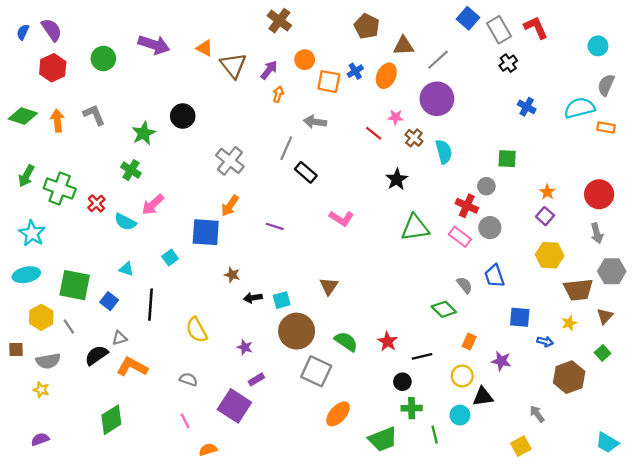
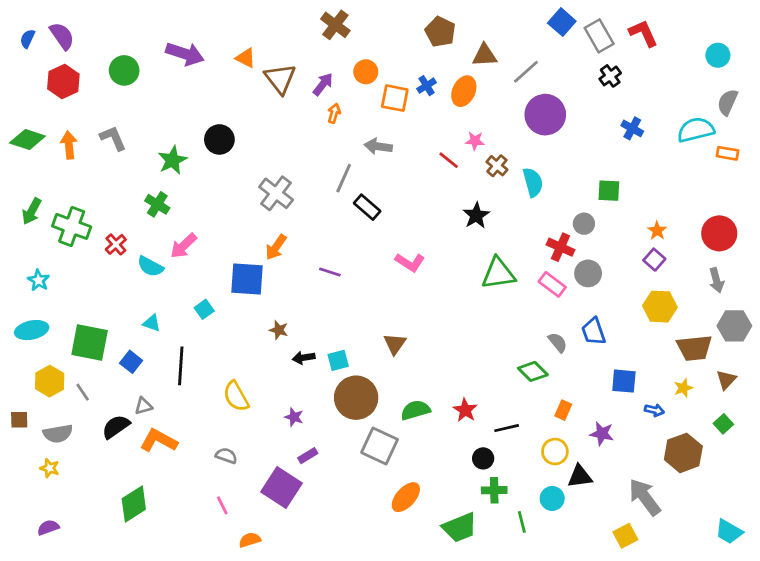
purple circle: (437, 99) -> (545, 115), moved
cyan star: (32, 233) -> (39, 280), size x0.7
green semicircle: (346, 341) -> (415, 410), turned -50
gray arrow: (537, 414) -> (645, 497), size x1.8

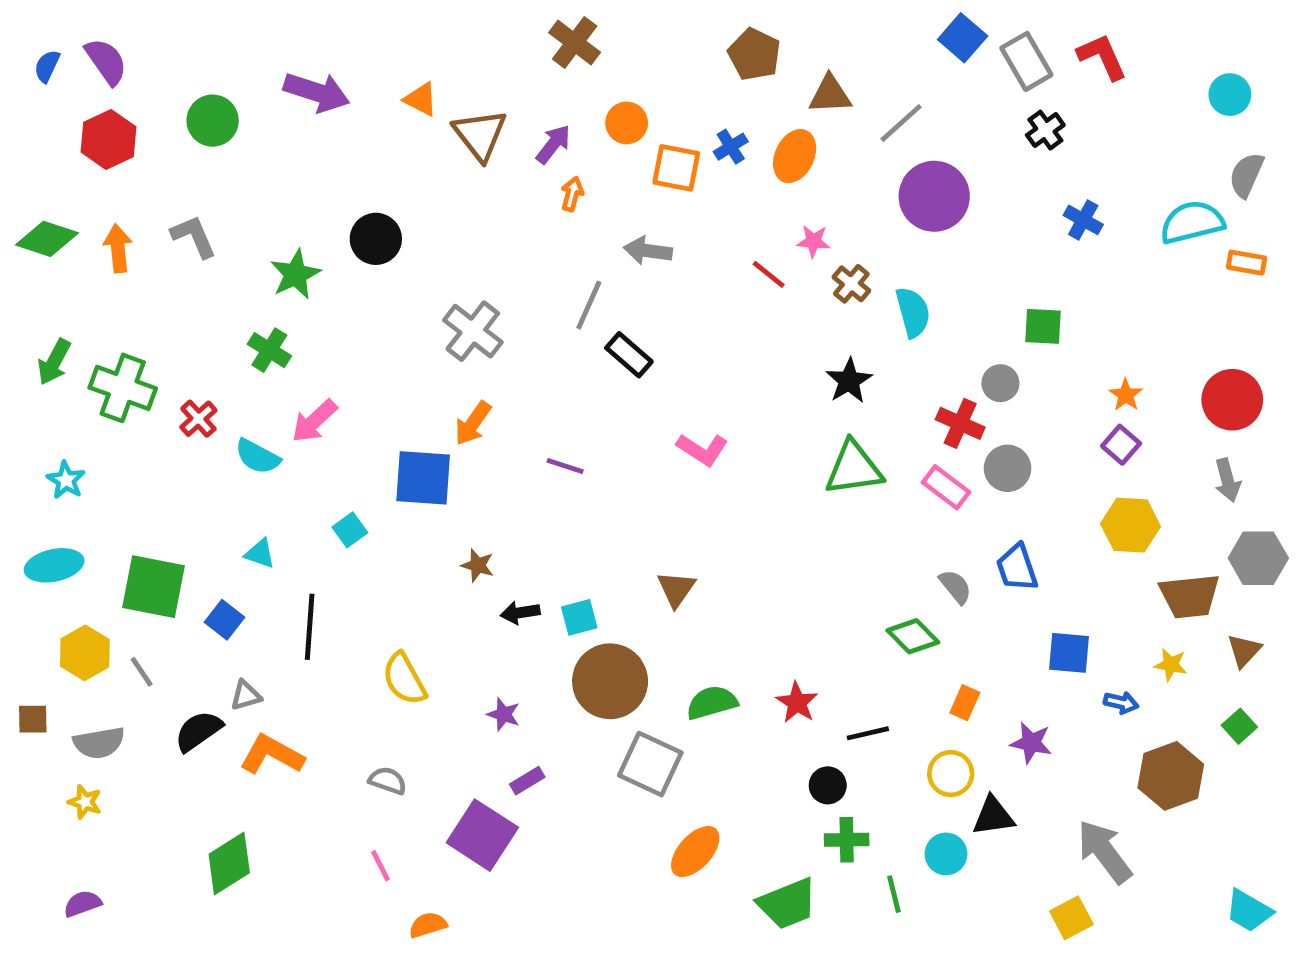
black star: (476, 215) -> (849, 381), moved
yellow star: (683, 388) -> (1171, 665), turned 30

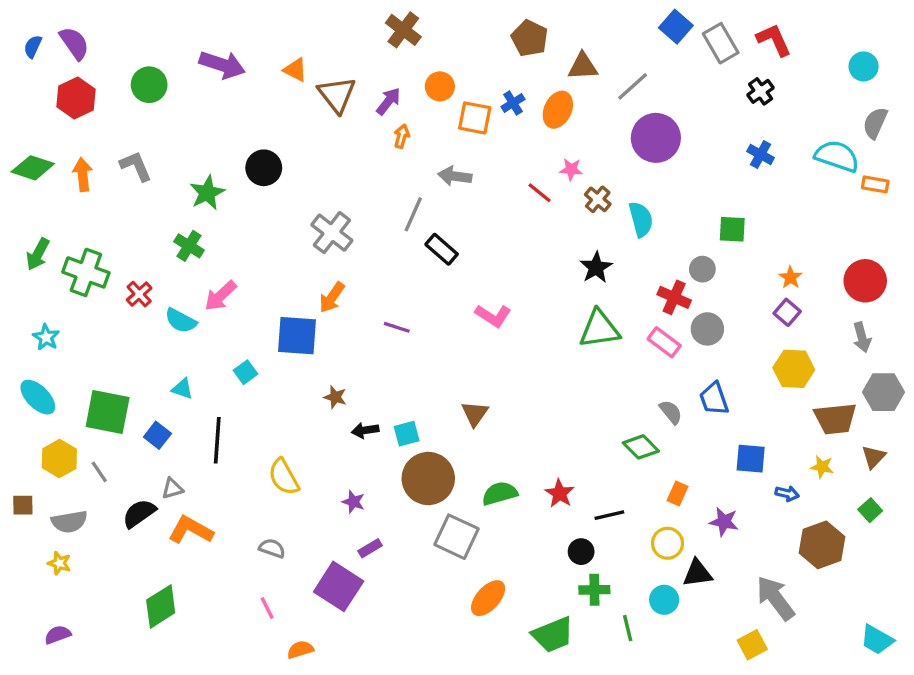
black cross: (1045, 130) -> (761, 91), moved
cyan semicircle: (1192, 222) -> (837, 156), turned 33
cyan ellipse: (54, 565) -> (38, 397), turned 57

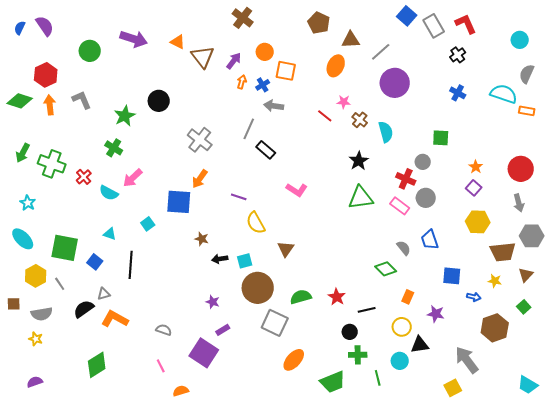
red hexagon: (76, 98) -> (46, 75), moved
blue cross: (513, 103) -> (263, 85), moved
yellow semicircle: (284, 477) -> (256, 223), moved

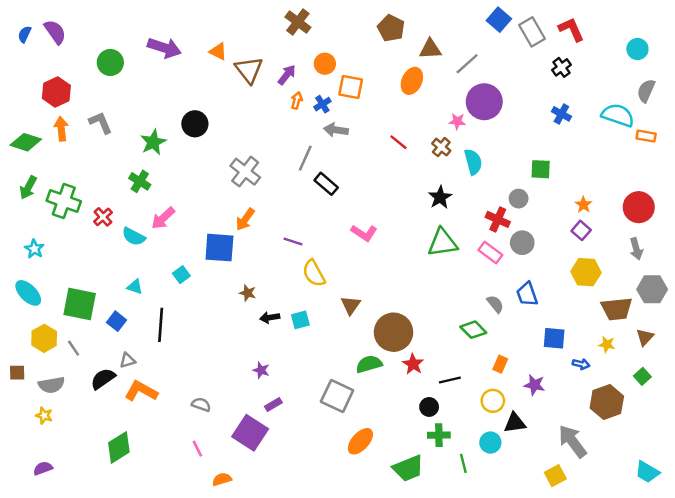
green diamond: (20, 101) -> (26, 142), moved
pink star: (344, 102) -> (457, 121), moved
brown circle: (258, 288) -> (394, 332), moved

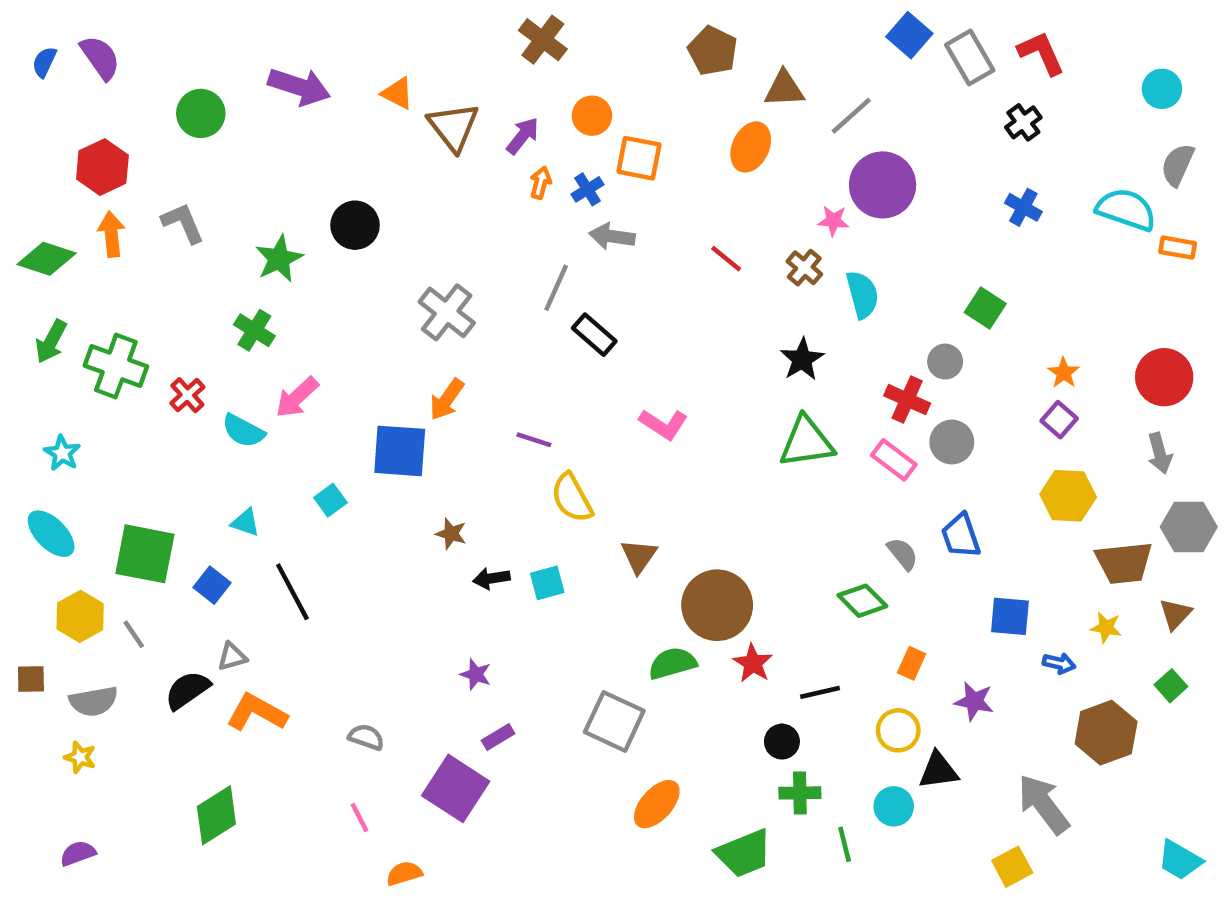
green square: (541, 169) -> (985, 308), turned 30
black line: (161, 325) -> (292, 592), turned -32

